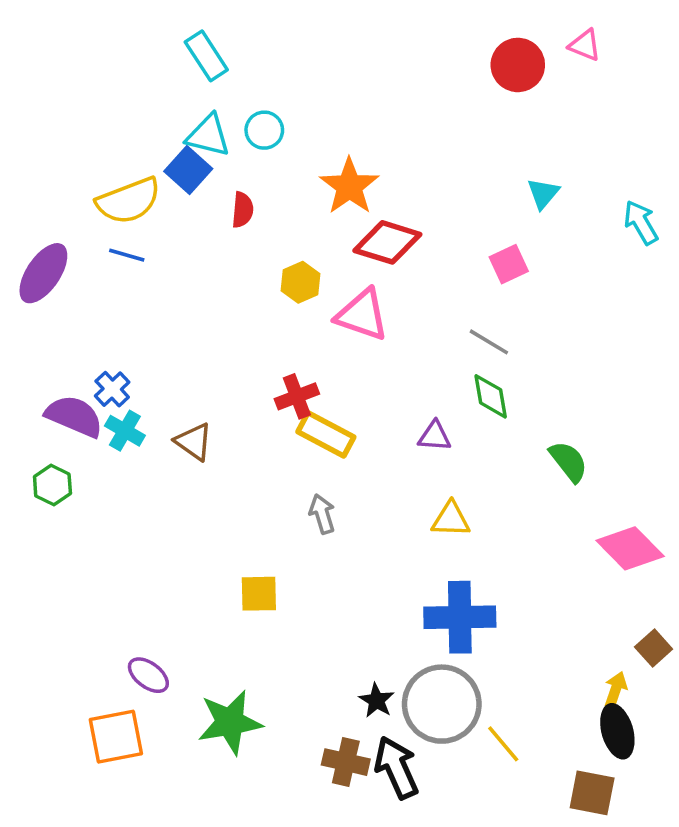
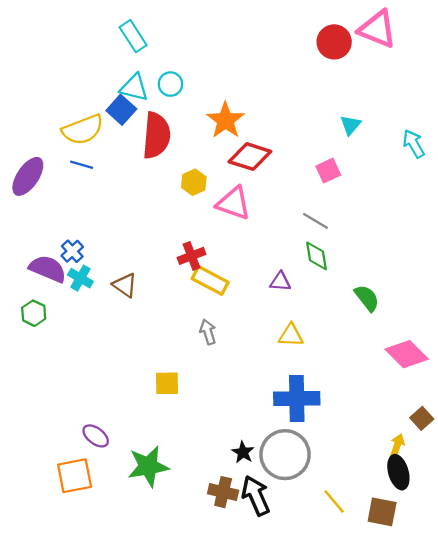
pink triangle: (585, 45) -> (377, 29), size x1.8
red semicircle: (243, 210) -> (156, 135), size x2.0
yellow line: (503, 744) -> (334, 501), moved

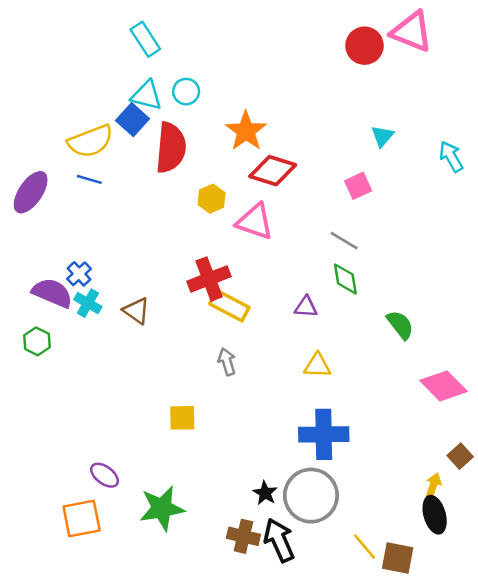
red cross: (191, 256) -> (209, 279), size x1.4
brown square: (382, 512) -> (398, 558), moved

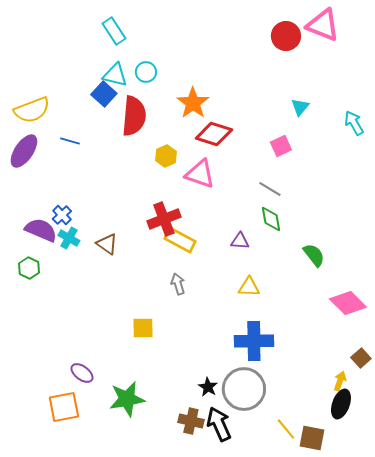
yellow semicircle: (90, 141) -> (32, 110), moved
black ellipse: (435, 515) -> (341, 404), turned 36

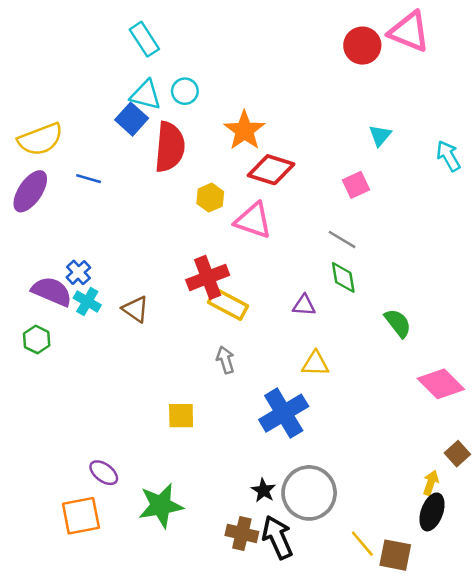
blue cross: (254, 341) -> (284, 413), moved, turned -30

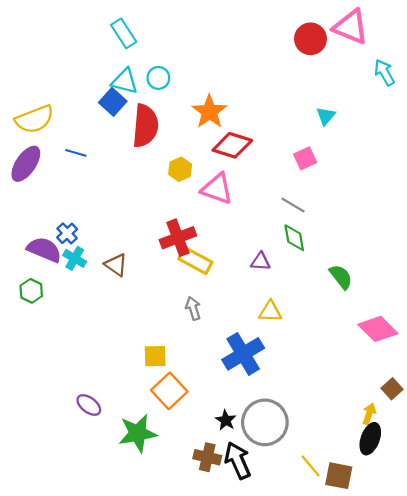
cyan arrow: (448, 156) -> (384, 73), moved
orange square: (81, 516) -> (169, 391), moved, turned -32

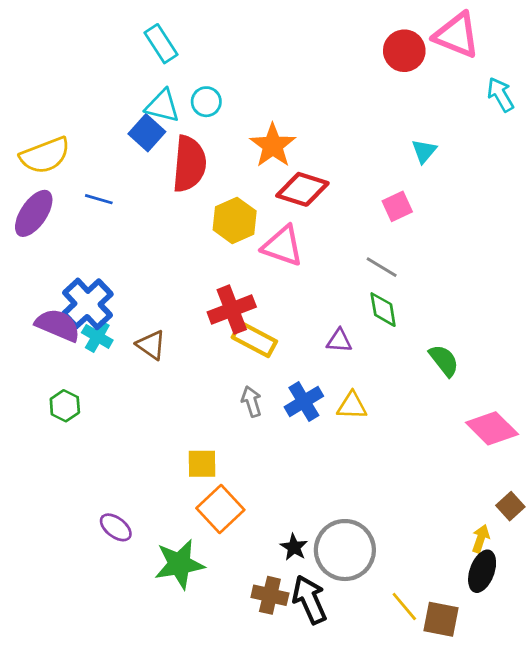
yellow hexagon: (180, 169) -> (235, 220), size x1.4
blue cross: (67, 233) -> (87, 304), size x1.8
green hexagon: (31, 291) -> (65, 406), moved
blue cross: (243, 354) -> (304, 401), moved, size x0.7

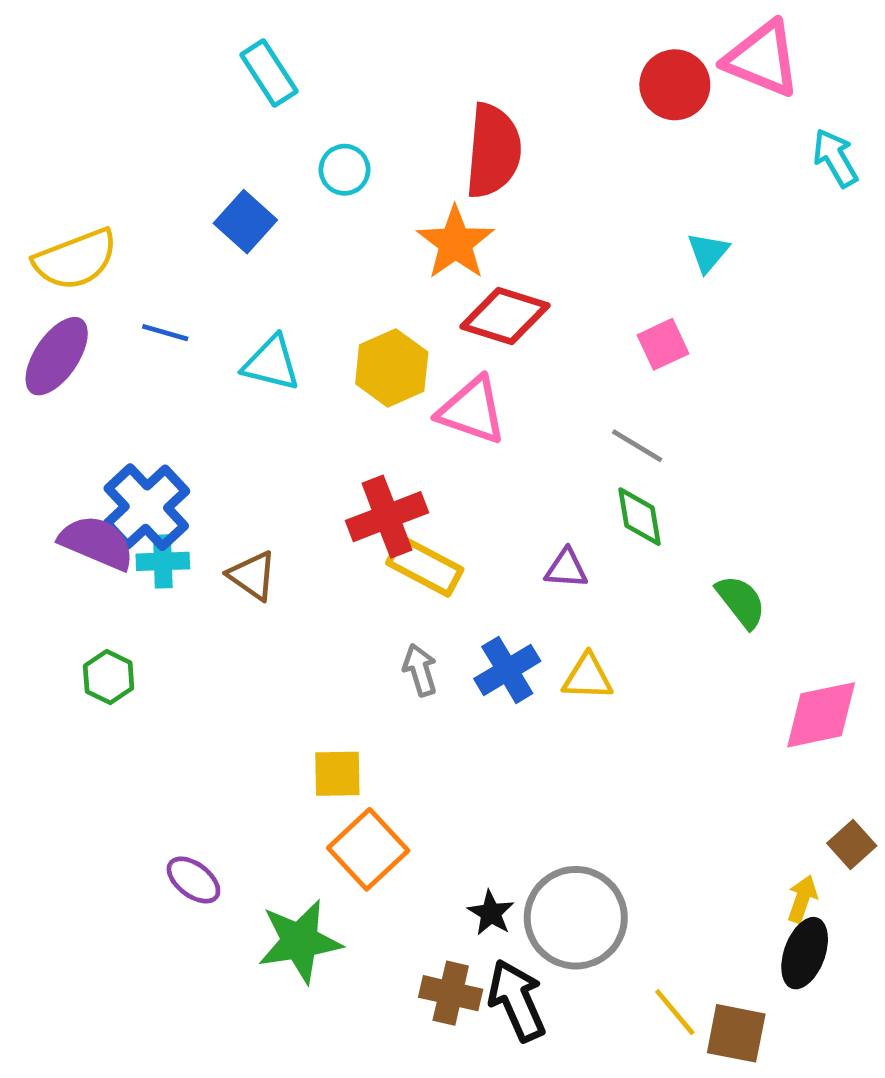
cyan triangle: (162, 106) -> (271, 363), moved
red semicircle: (189, 164) -> (493, 151), moved
cyan cross: (97, 336) -> (163, 561), turned -32
pink diamond: (492, 428) -> (821, 715), turned -57

